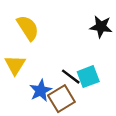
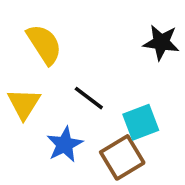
black line: (71, 77) -> (89, 98), moved
brown square: (61, 99) -> (122, 157), moved

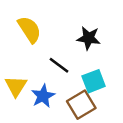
black star: (161, 42) -> (89, 38), moved
yellow triangle: (24, 104) -> (16, 86), moved

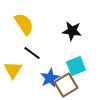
black line: (59, 65) -> (32, 53), moved
blue star: (43, 96) -> (50, 78), moved

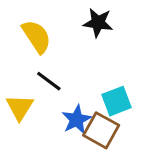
black star: (72, 31) -> (98, 23), moved
brown square: (66, 85) -> (101, 130), turned -30

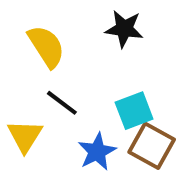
cyan square: (116, 101) -> (134, 111), moved
brown square: (101, 130) -> (152, 146), moved

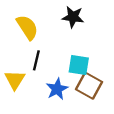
black line: (62, 103) -> (36, 60), turned 66
cyan square: (134, 111) -> (79, 65), turned 30

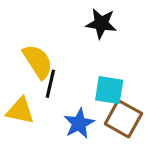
yellow semicircle: (27, 27) -> (38, 62), moved
yellow triangle: (15, 80) -> (20, 111), turned -50

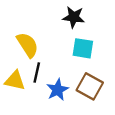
black line: (50, 84) -> (37, 72), moved
cyan square: (109, 90) -> (83, 48), moved

